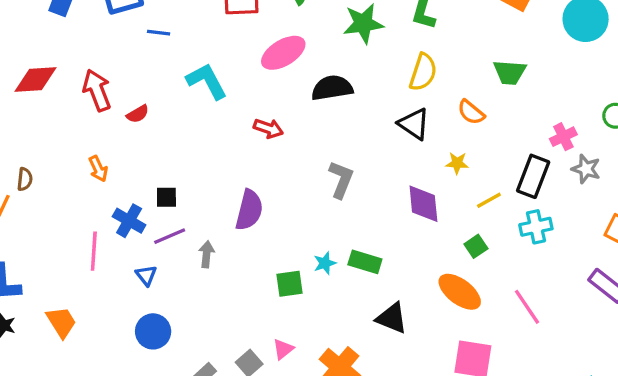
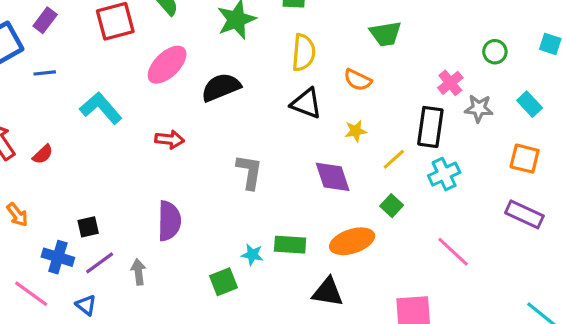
pink line: (94, 251) -> (31, 294), turned -45
cyan star: (325, 263) -> (252, 255), turned -30
orange ellipse: (460, 292) -> (352, 241), moved, turned -42

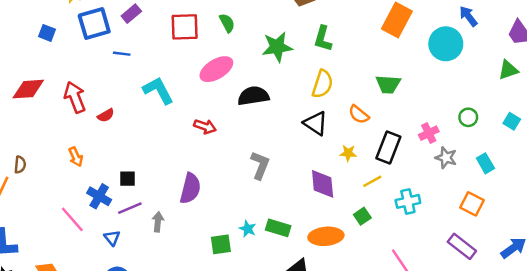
black rectangle: (430, 127) -> (388, 147), moved

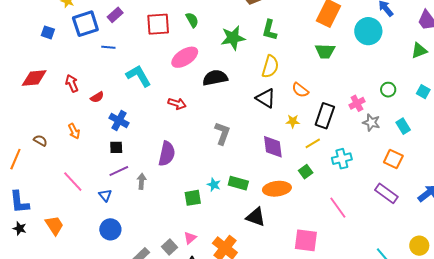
green trapezoid: (388, 84) -> (325, 51), moved
red arrow: (75, 97) -> (72, 83), size x0.7
brown semicircle: (20, 165) -> (40, 140), moved, turned -64
blue cross: (99, 196) -> (119, 121), moved

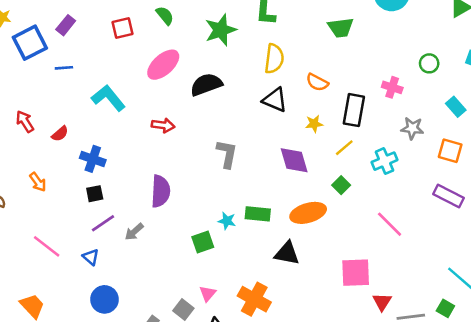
red square: (158, 24) -> (123, 28), size x0.7
pink cross: (357, 103) -> (392, 87), turned -35
gray star: (371, 123) -> (412, 128), moved
gray arrow: (142, 181) -> (134, 232), turned -126

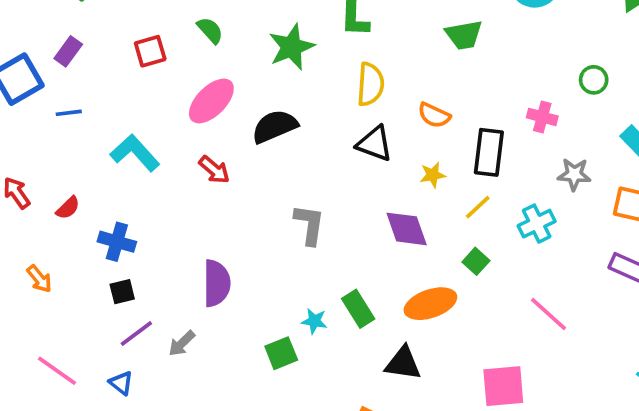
red arrow: (163, 125) -> (214, 170), moved, turned 35
green rectangle: (258, 214) -> (358, 309), turned 55

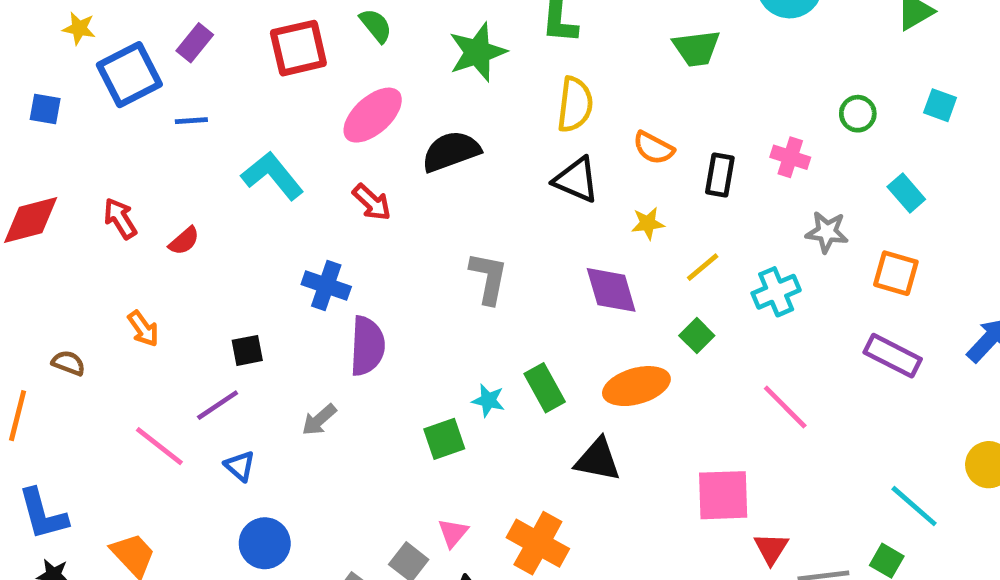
red square: (150, 51) -> (298, 48), size x1.4
black rectangle: (489, 152) -> (720, 175), moved, size x0.7
blue cross: (117, 242) -> (326, 285), moved
purple line: (136, 334) -> (218, 405), moved

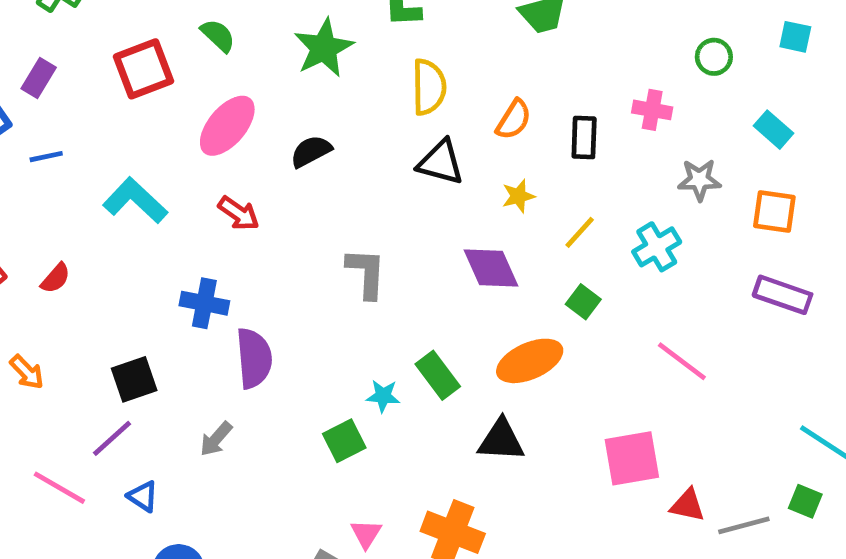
orange semicircle: (653, 148) -> (514, 120), turned -78
black semicircle: (451, 151) -> (311, 151), size x0.7
black square: (247, 350) -> (134, 379), size x1.4
red triangle: (771, 549) -> (688, 505), turned -42

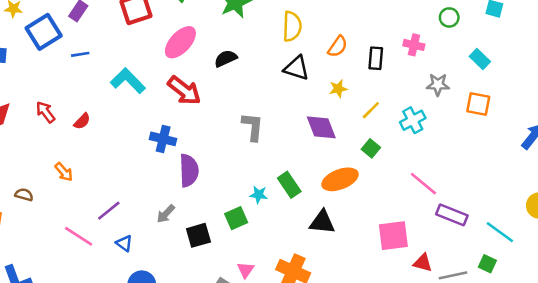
red arrow: (239, 213) -> (184, 91), size x1.5
purple rectangle: (783, 295) -> (452, 215), moved
black square: (134, 379) -> (198, 235), moved

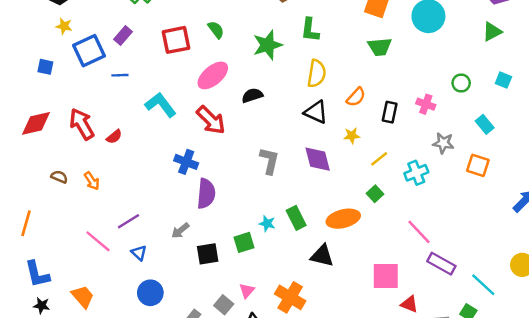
red arrow: (46, 112) -> (82, 124), size x1.5
purple diamond: (321, 127) -> (318, 159), moved
brown semicircle: (24, 195) -> (59, 177), moved

